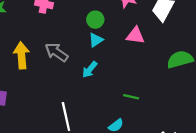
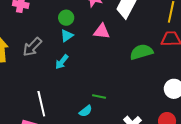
gray arrow: (56, 52) -> (32, 47), turned -80
green line: (131, 97) -> (99, 97), moved

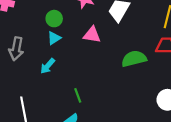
gray arrow: (32, 47) -> (16, 49), turned -35
green line: (99, 97) -> (78, 95), moved, turned 56

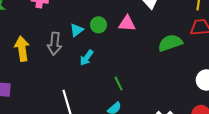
green circle: (54, 19) -> (98, 25), moved
cyan triangle: (54, 38) -> (77, 30), moved

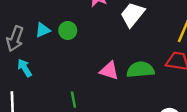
pink triangle: (127, 23) -> (109, 71), moved
cyan arrow: (87, 58) -> (25, 68), moved, turned 98

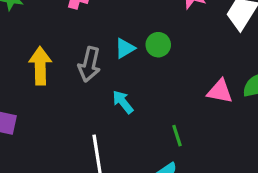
cyan arrow: (25, 68) -> (123, 102), moved

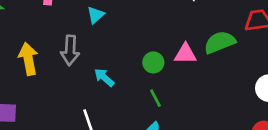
green circle: (158, 45) -> (153, 62), moved
cyan triangle: (125, 48) -> (96, 15), moved

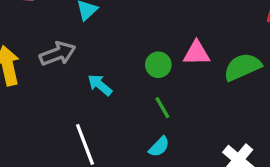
green semicircle: (220, 42) -> (242, 67), moved
gray arrow: (70, 50) -> (58, 54), turned -112

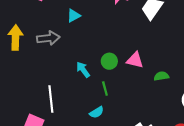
green semicircle: (242, 67) -> (161, 76), size x0.6
cyan arrow: (100, 85) -> (83, 70), moved

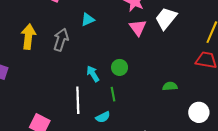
gray arrow: (48, 38) -> (61, 40), turned -70
pink triangle: (135, 60) -> (138, 28), moved, turned 36
white line: (51, 99) -> (78, 100), moved

